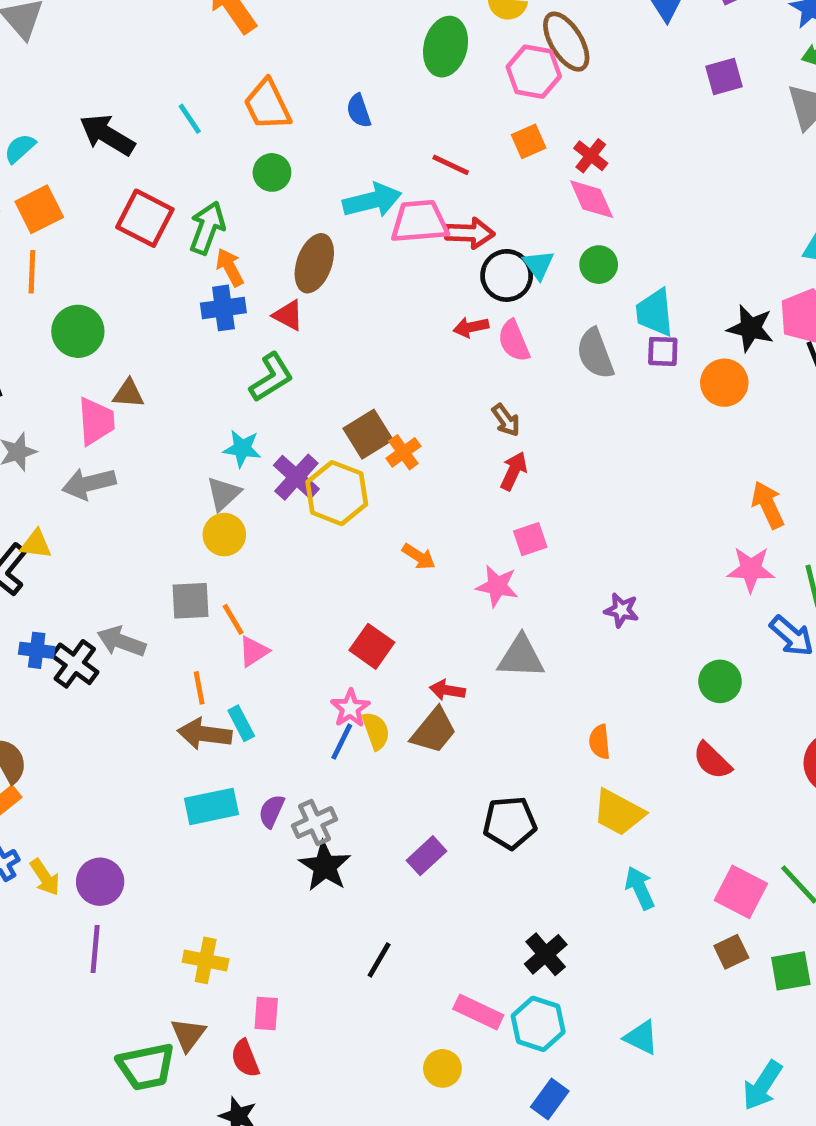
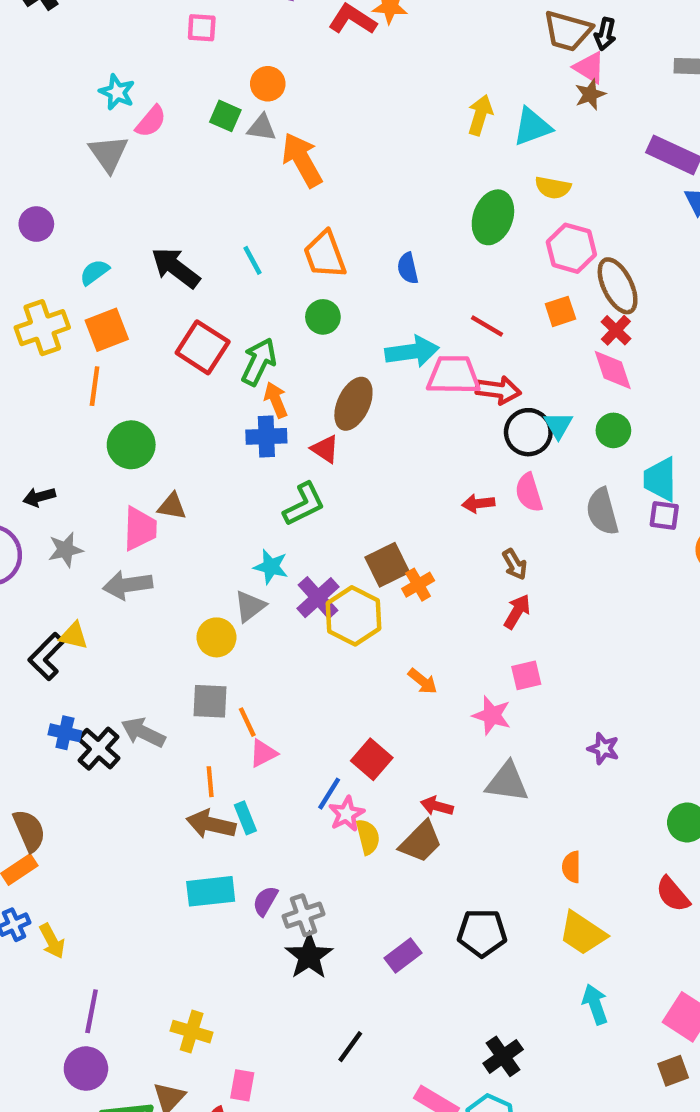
brown ellipse: (566, 42) -> (618, 286), moved
red arrow: (471, 327) -> (478, 504), moved
yellow circle: (224, 535) -> (216, 637), moved
blue line: (342, 742) -> (329, 794), moved
purple circle: (100, 882) -> (86, 1069), moved

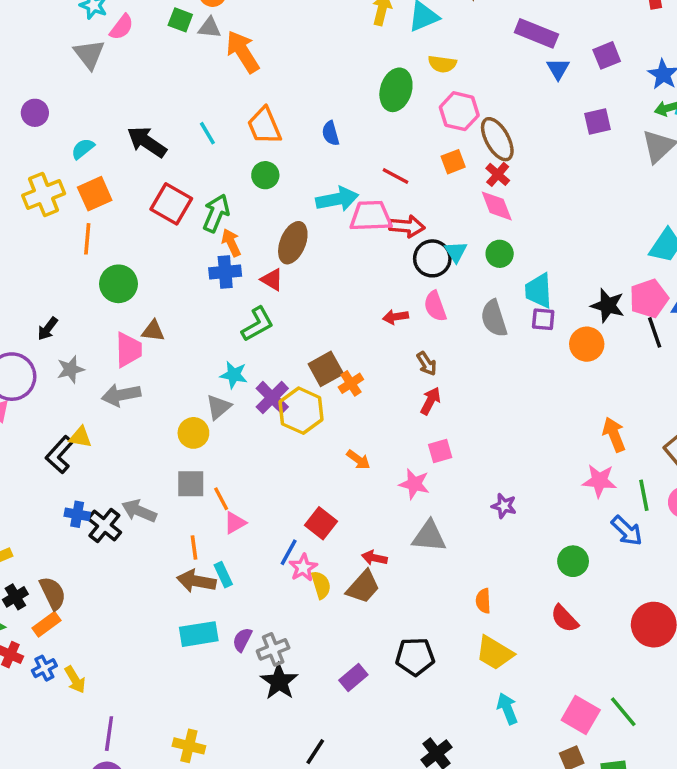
black arrow: (39, 497) -> (48, 329), turned -35

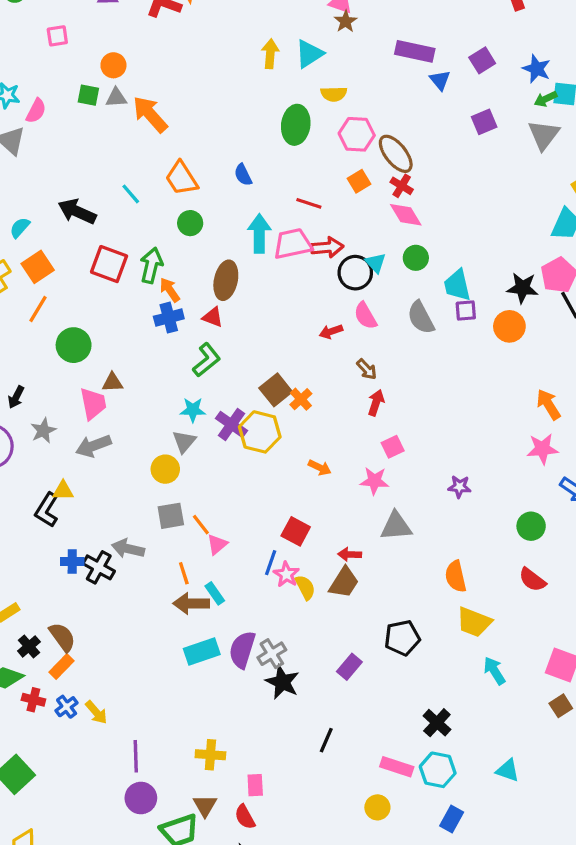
cyan arrow: (337, 199) -> (259, 234), turned -69
orange line: (87, 239) -> (38, 309), turned 36
orange semicircle: (483, 601) -> (456, 576), size x1.4
purple semicircle: (242, 640) -> (242, 650), size x1.6

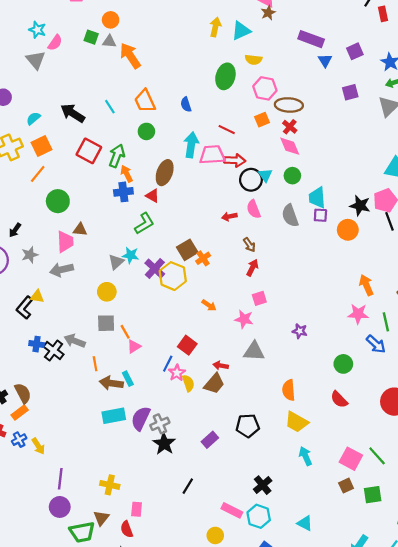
brown ellipse: (396, 154) -> (289, 105), turned -56
gray triangle: (184, 442) -> (116, 262), moved
orange line: (184, 573) -> (95, 364), moved

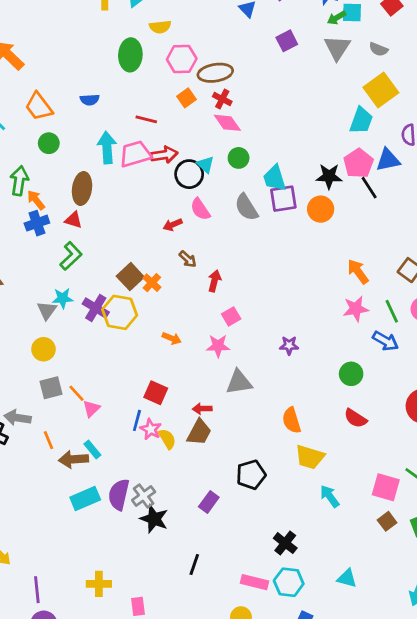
blue semicircle: (186, 104) -> (90, 100), turned -64
purple square: (320, 215) -> (283, 199), size x1.5
brown arrow: (249, 245) -> (188, 259), moved

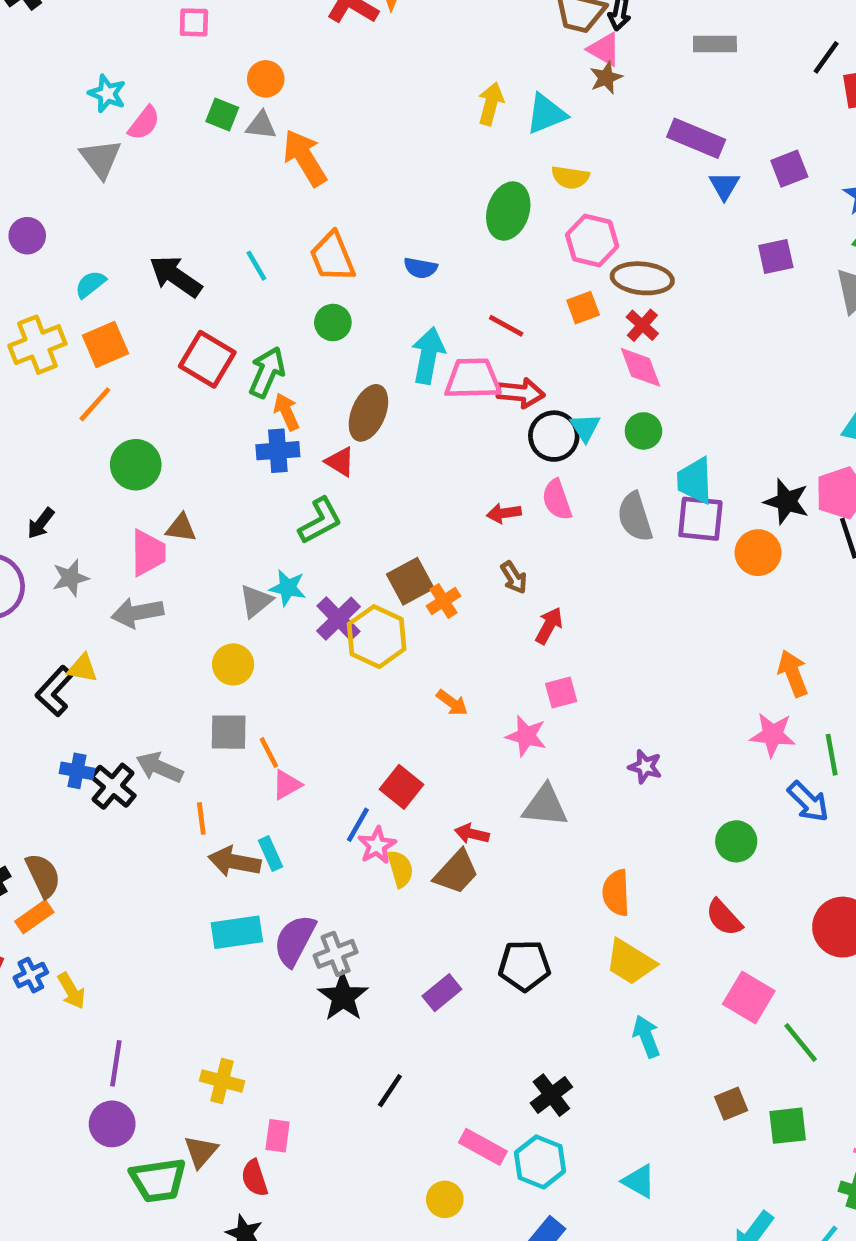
pink square: (386, 487) -> (749, 997), moved

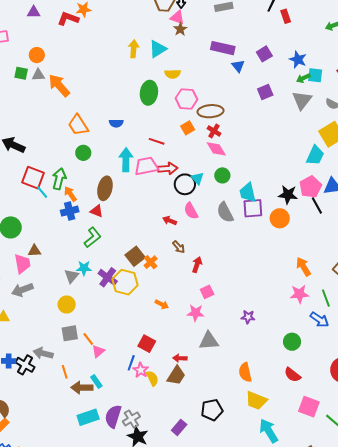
cyan line: (256, 266) -> (42, 192), moved
red arrow: (504, 513) -> (170, 221), turned 40
cyan arrow: (646, 1036) -> (269, 431), size x1.4

